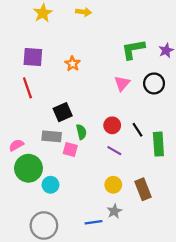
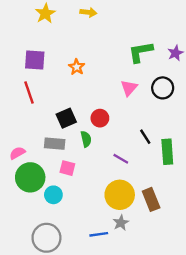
red circle: (112, 125) -> (100, 118), moved
pink square: (70, 150) -> (67, 168), moved
yellow circle: (113, 185) -> (120, 195), size x1.6

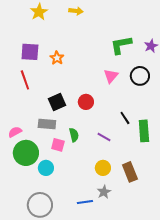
orange star: (77, 67) -> (57, 58), moved
green semicircle: (86, 139) -> (74, 135), moved
yellow circle: (120, 195) -> (103, 168), size x0.6

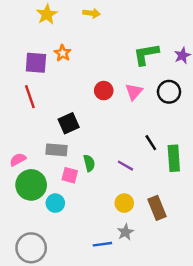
orange star: (57, 58) -> (63, 53), moved
red circle: (86, 102) -> (104, 91), moved
gray circle: (40, 205) -> (31, 248), moved

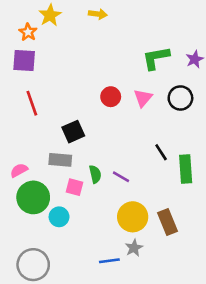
orange star: (63, 53) -> (28, 32), moved
purple square: (36, 63) -> (24, 61), moved
purple line: (125, 166) -> (121, 177), moved
yellow circle: (124, 203) -> (133, 217), size x1.5

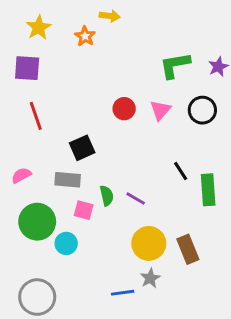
yellow star: (50, 15) -> (39, 28), moved
orange star: (28, 32) -> (85, 36), moved
pink semicircle: (19, 170) -> (21, 175), moved

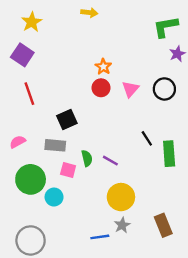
orange star: (85, 36) -> (103, 67), moved
green L-shape: (175, 65) -> (166, 27), moved
purple square: (27, 68) -> (22, 55), turned 30
brown rectangle: (188, 249) -> (163, 225), moved

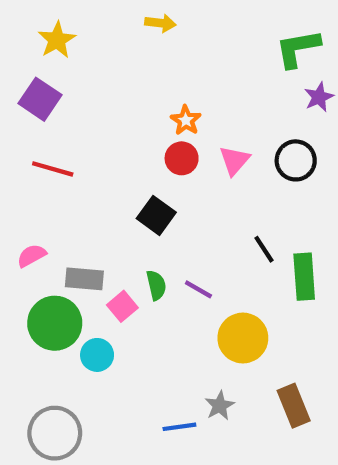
red line: (29, 94) -> (53, 169), turned -55
black square: (67, 120) -> (156, 215), moved, turned -30
gray rectangle: (55, 145) -> (84, 279), moved
pink square: (68, 170) -> (122, 306), turned 35
yellow circle: (121, 197) -> (243, 338), moved

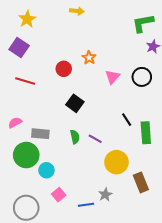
red circle: (182, 158) -> (64, 69), moved
pink square: (122, 306) -> (59, 195), moved
brown rectangle: (294, 406) -> (141, 182), moved

